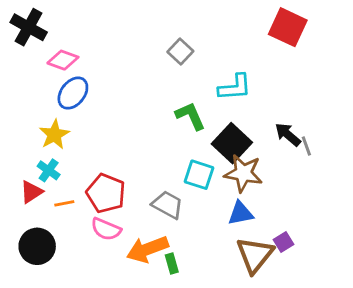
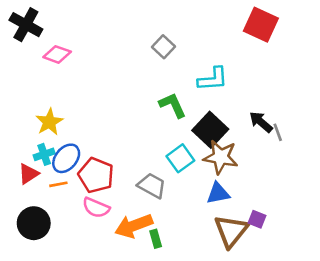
blue ellipse: (73, 93) -> (66, 158), moved
cyan cross: (49, 170) -> (44, 154), turned 36
cyan square: (199, 175) -> (180, 158), turned 36
purple square: (283, 242) -> (257, 219), turned -36

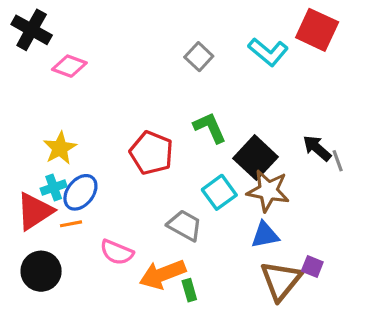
cyan L-shape: (213, 79) -> (268, 52), moved, turned 44
red triangle: (29, 174) -> (35, 211), size x1.5
red pentagon: (96, 175) -> (151, 153), moved

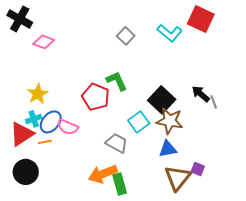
green L-shape: (210, 128) -> (117, 81), moved
pink semicircle: (117, 252) -> (68, 127), moved
green rectangle: (189, 290) -> (120, 184), size x1.5

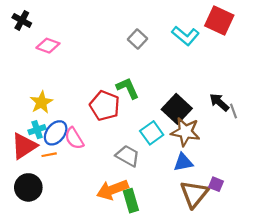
black cross: (20, 19) -> (22, 20), size x0.7
pink semicircle: (68, 127) -> (74, 138), turned 35

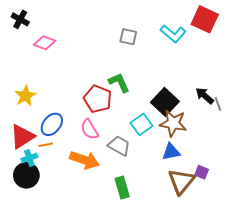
gray square: (137, 39) -> (128, 37), turned -30
yellow star: (41, 102) -> (25, 96), moved
cyan cross: (37, 130) -> (29, 158), moved
pink semicircle: (74, 138) -> (90, 129), moved
orange arrow: (112, 190) -> (84, 160), moved, turned -140

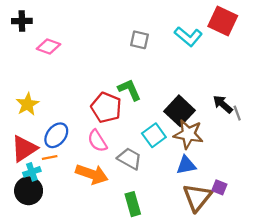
black cross: (20, 19) -> (22, 21), turned -30

